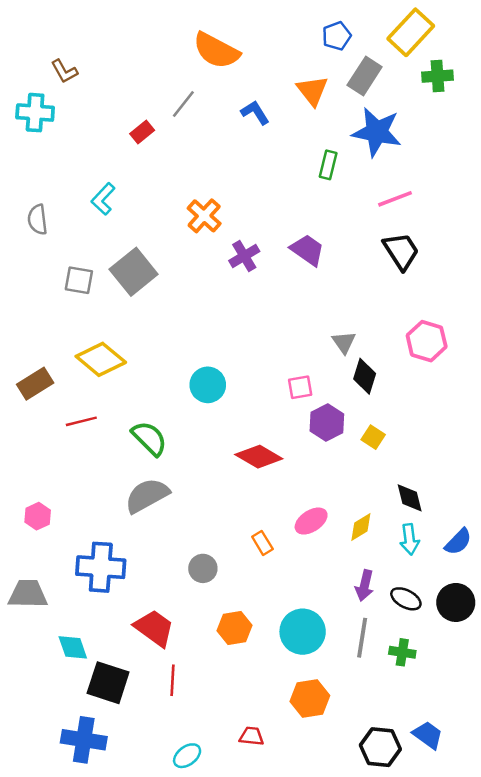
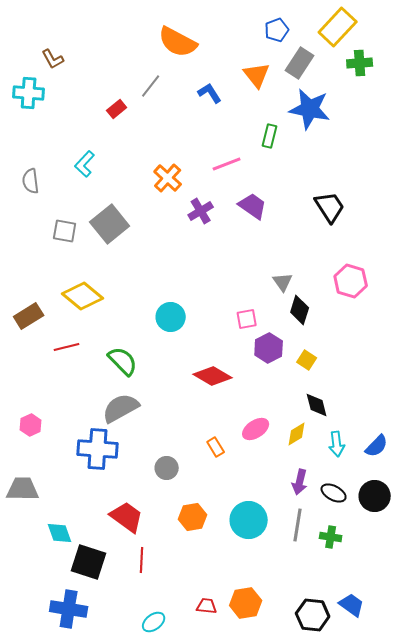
pink line: (395, 199) -> (227, 164), moved
black diamond: (410, 498) -> (317, 405), moved
blue cross: (101, 567) -> (98, 449), moved
orange hexagon: (310, 699) -> (246, 603), moved

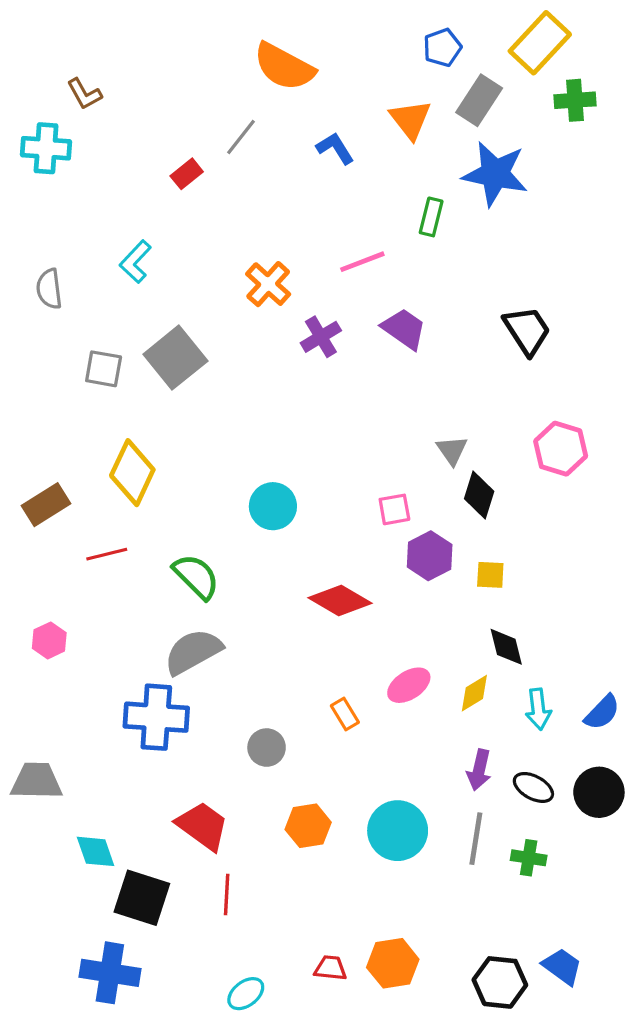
yellow diamond: (83, 296) -> (132, 473), turned 75
yellow square: (307, 360) -> (490, 575), turned -30
pink hexagon: (31, 425) -> (49, 640), moved

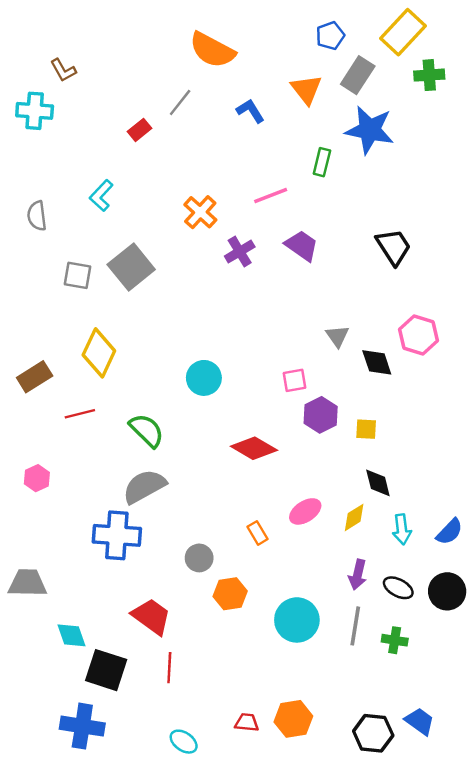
black diamond: (479, 495) -> (377, 362), moved, turned -36
orange hexagon: (308, 826) -> (230, 594), moved
cyan ellipse: (246, 994) -> (184, 742), turned 72

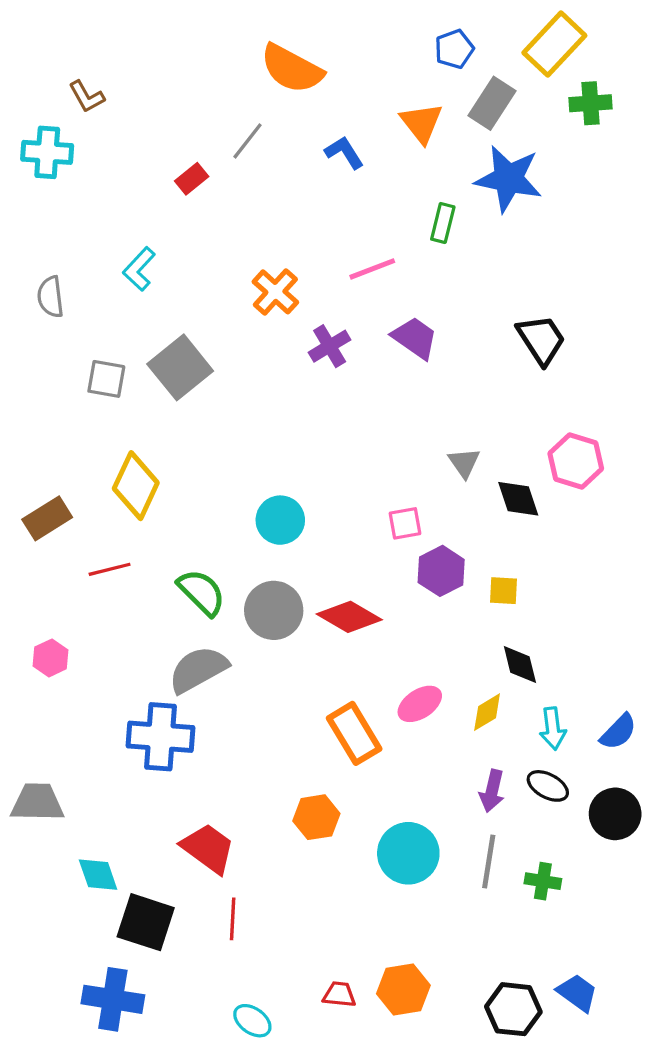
orange rectangle: (258, 533) -> (354, 733), size x1.8
gray circle: (199, 558) -> (274, 610), moved, size x1.5
black ellipse: (398, 588) -> (548, 786), moved

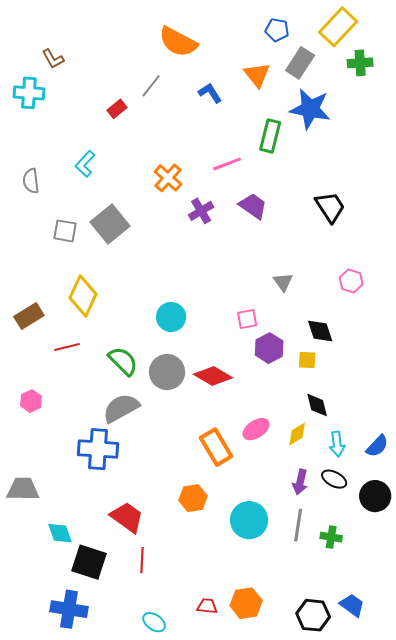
blue pentagon: (454, 49) -> (277, 30), turned 30
green rectangle: (443, 223) -> (270, 136), size x1.4
pink hexagon: (576, 461) -> (351, 281), size x0.7
black diamond: (518, 499) -> (320, 331), moved

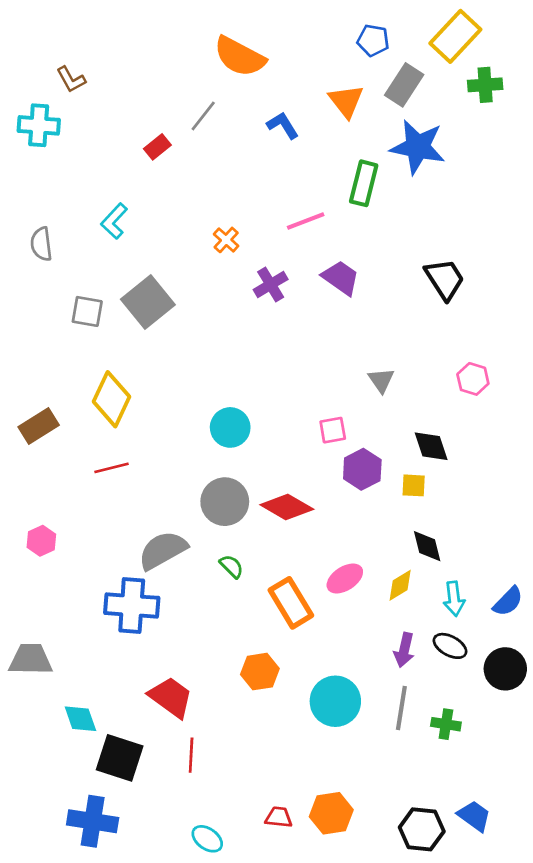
orange cross: (168, 178) -> (226, 240), size x0.7
red line: (67, 347) -> (111, 468), moved
green semicircle: (123, 361) -> (232, 566), moved, size x0.6

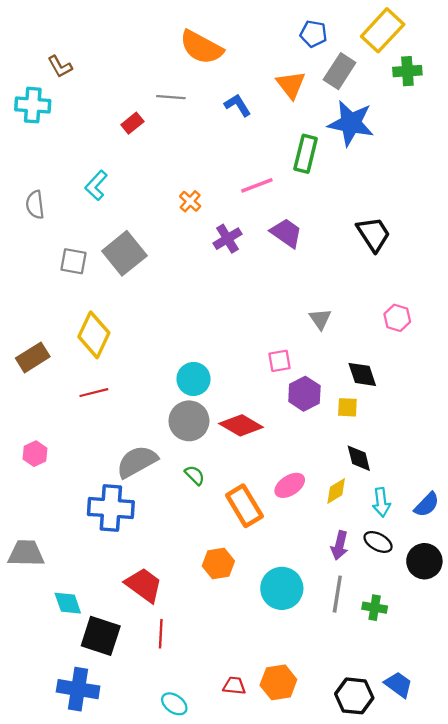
gray line: (203, 116) -> (171, 97), turned 56
cyan circle: (230, 427) -> (194, 379), moved

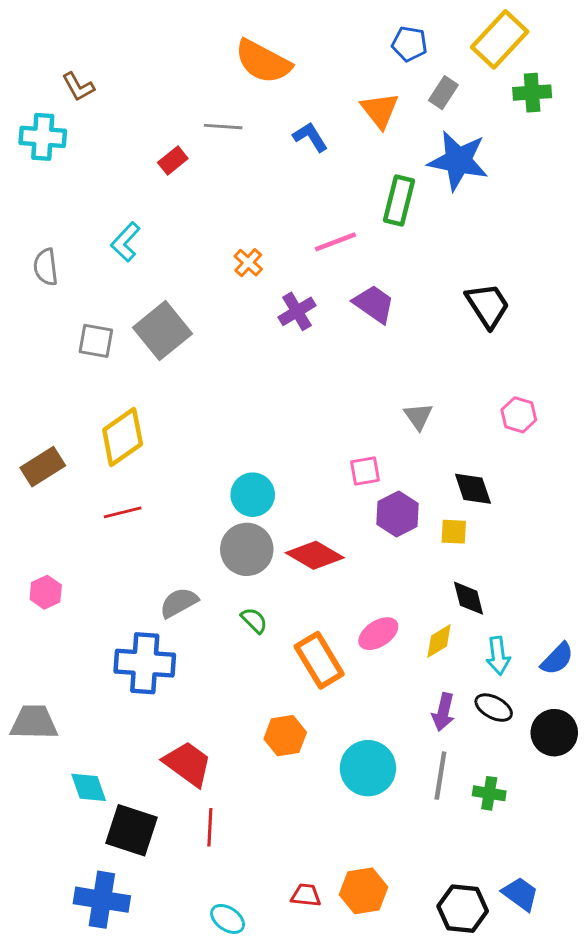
gray rectangle: (340, 71) -> (443, 93), size x0.7
yellow diamond: (94, 335) -> (123, 437), turned 30
gray semicircle: (137, 462) -> (179, 603), size x0.7

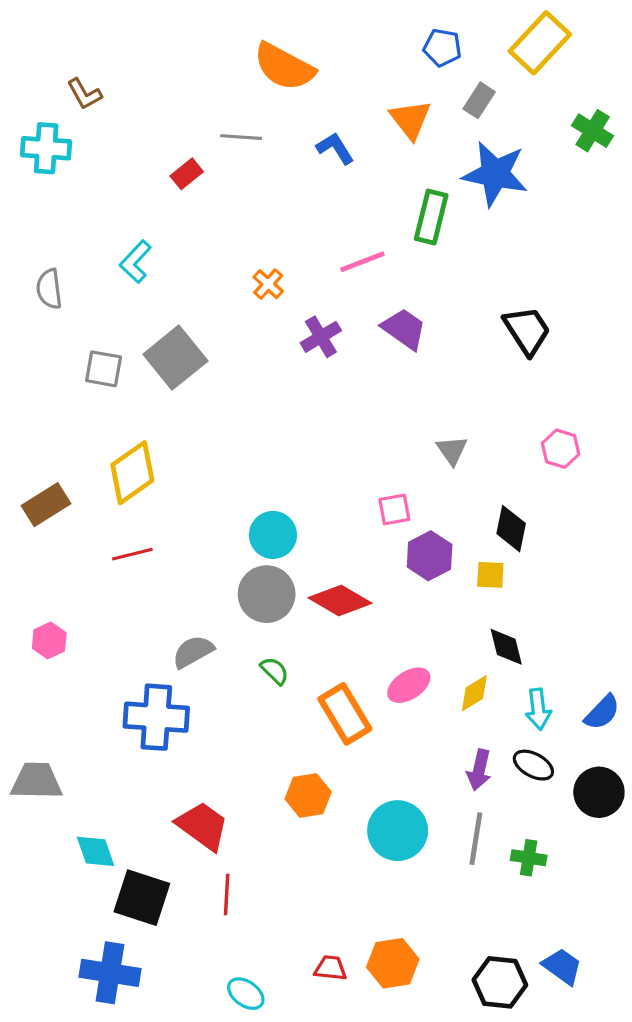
green cross: (532, 93) -> (593, 131), moved, turned 36
black diamond: (473, 489) -> (511, 529), turned 30

